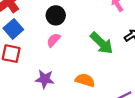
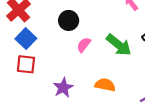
pink semicircle: (54, 40) -> (84, 45), moved
purple star: (45, 79) -> (63, 88), turned -30

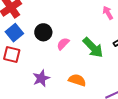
black circle: (69, 20) -> (43, 32), moved

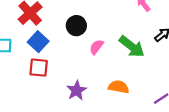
black circle: (43, 32) -> (76, 26), moved

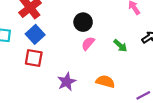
black circle: (76, 26) -> (83, 22), moved
green arrow: (132, 47) -> (120, 46), size x0.6

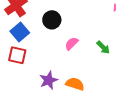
black circle: (83, 22) -> (52, 20), moved
orange semicircle: (105, 82) -> (75, 84), moved

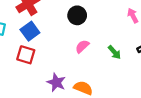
black circle: (52, 20) -> (77, 15), moved
purple star: (49, 80) -> (56, 82), turned -30

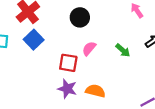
red square: (26, 55) -> (68, 63), moved

